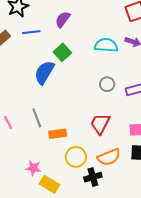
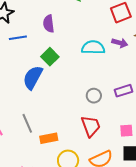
purple semicircle: (63, 19) -> (49, 24), turned -42
gray circle: (107, 84) -> (94, 96), moved
red trapezoid: (100, 124) -> (91, 126), turned 135

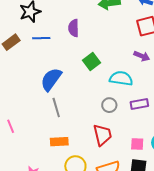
cyan semicircle: (93, 47) -> (121, 78), moved
green square: (50, 57) -> (92, 62), moved
gray line: (27, 123) -> (56, 108), moved

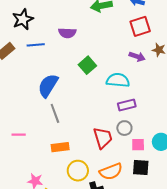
purple semicircle: (74, 28) -> (67, 33), turned -84
purple rectangle: (139, 104) -> (127, 105), moved
gray circle: (109, 105) -> (124, 128), moved
pink line: (11, 126) -> (19, 135), moved, turned -64

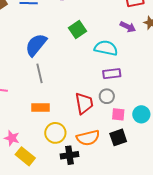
black square: (141, 168) -> (118, 137), turned -30

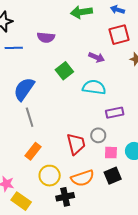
purple arrow: (128, 27) -> (97, 57), moved
purple rectangle: (112, 74) -> (115, 113), moved
orange rectangle: (41, 108) -> (33, 151), turned -48

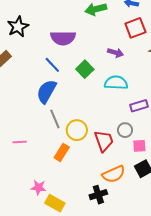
purple semicircle: (46, 37) -> (63, 38), size x1.4
blue line: (14, 48) -> (52, 65), moved, turned 54
yellow circle: (50, 176) -> (77, 130), moved

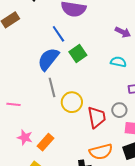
green square: (85, 69) -> (78, 53), moved
cyan semicircle: (116, 83) -> (118, 62), size x0.7
orange rectangle: (62, 152) -> (46, 142), moved
pink star: (38, 188) -> (25, 137), moved

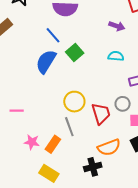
gray line: (52, 87) -> (69, 127), moved

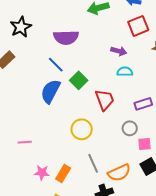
cyan semicircle: (116, 56) -> (125, 72), moved
red trapezoid: (101, 114) -> (105, 100), moved
gray line: (69, 127) -> (93, 163), moved

